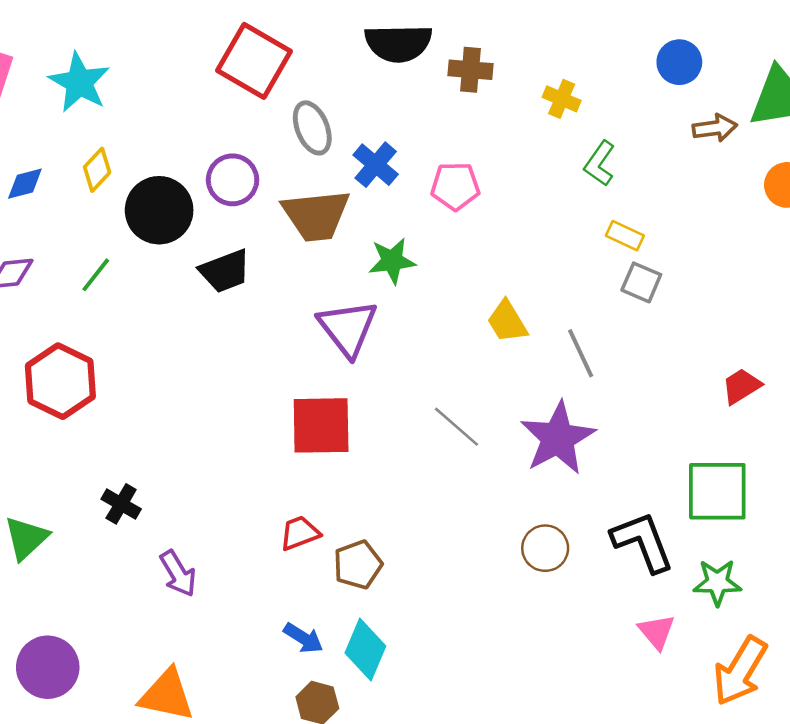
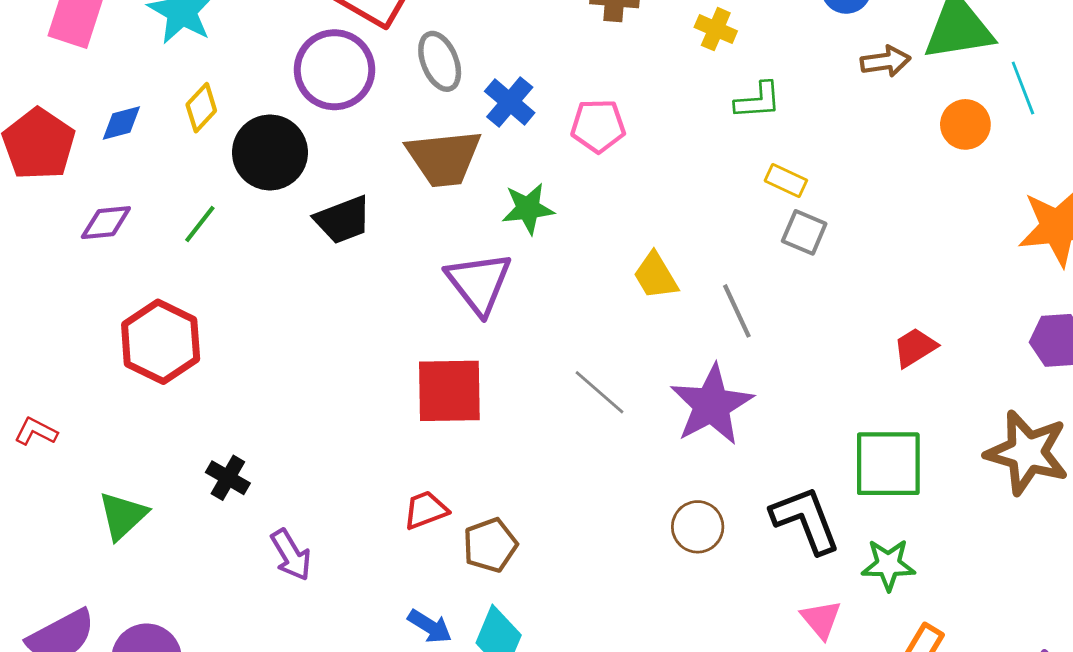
green L-shape: (600, 163) -> (758, 101), turned -129
purple circle: (233, 180) -> (334, 70), moved, size x1.4

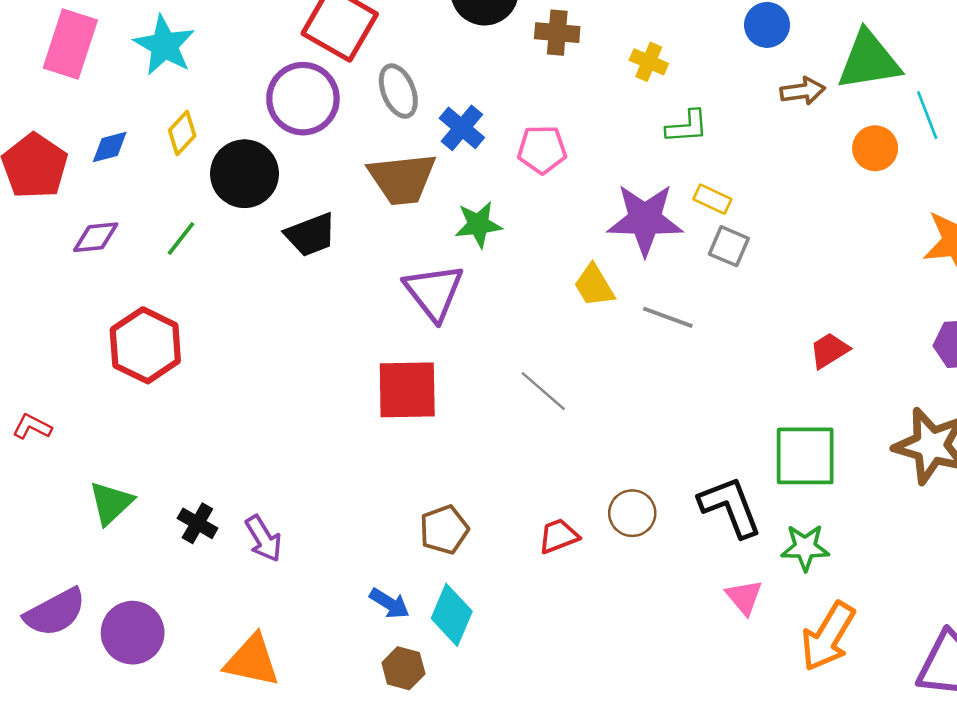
gray line: (737, 311) -> (668, 317), turned -45
purple star: (712, 405) -> (645, 219), moved, turned 30
black cross: (228, 478) -> (197, 523), moved
red trapezoid: (426, 510) -> (559, 536), moved

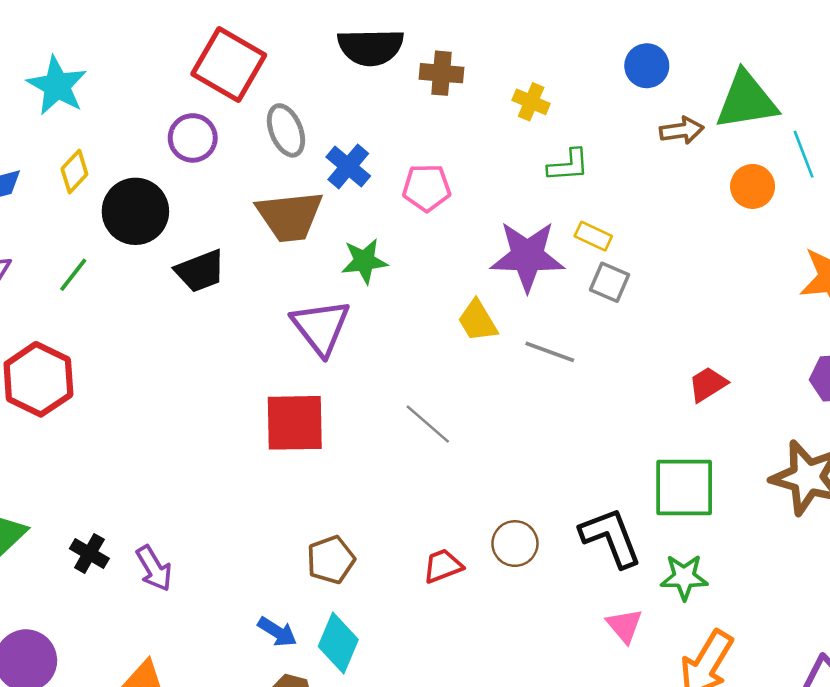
purple circle: (303, 99) -> (193, 138), size x0.7

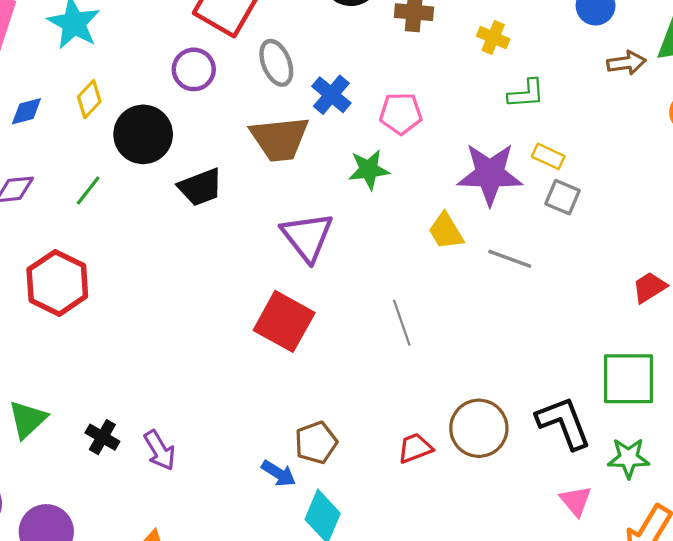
green star: (364, 261) -> (369, 170), moved
red square: (295, 423) -> (284, 321), turned 30
gray line: (428, 424) -> (402, 323), turned 30
brown circle: (515, 544) -> (479, 428), size x1.4
blue arrow: (277, 632) -> (279, 473), moved

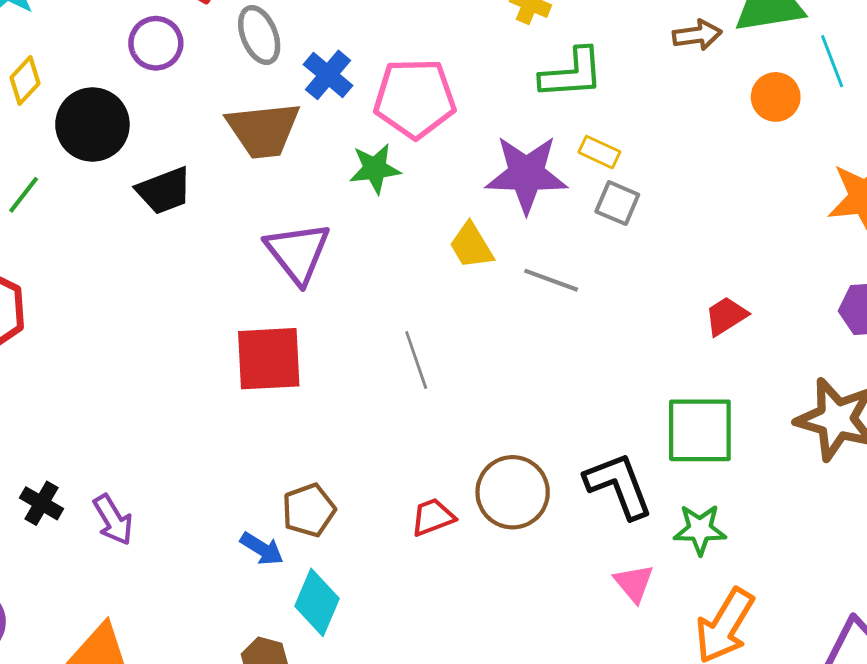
green L-shape: (526, 94) -> (572, 74), size x1.4
pink pentagon: (401, 113) -> (415, 98), size x1.5
red square: (284, 321) -> (269, 359), turned -32

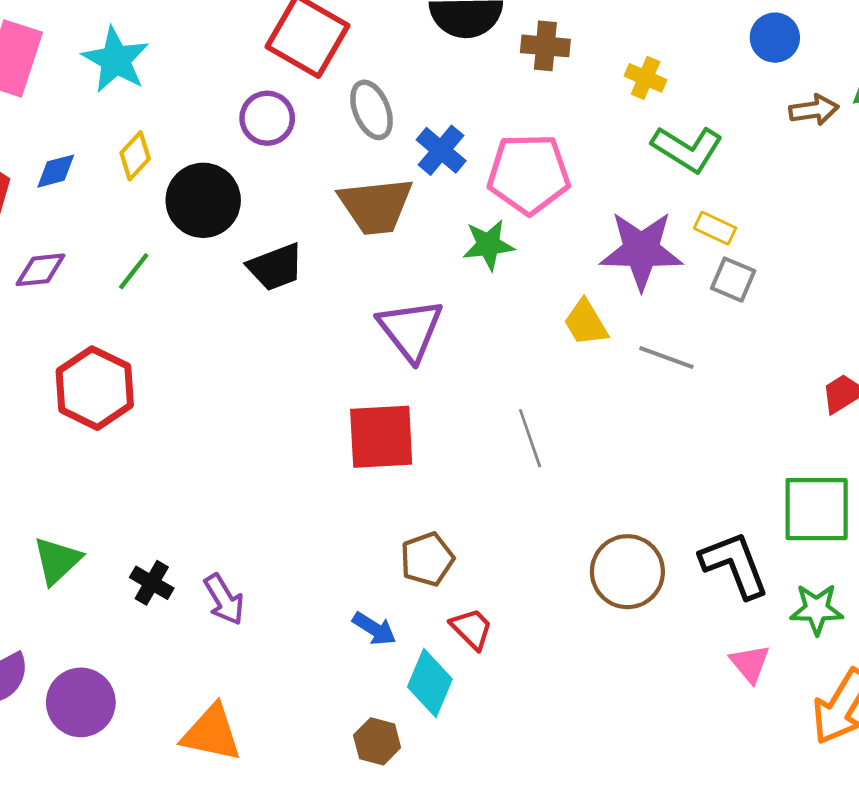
green L-shape: (572, 74) -> (687, 149), turned 36
brown pentagon: (309, 510) -> (427, 559), moved
red trapezoid: (433, 517) -> (472, 629), moved, turned 66

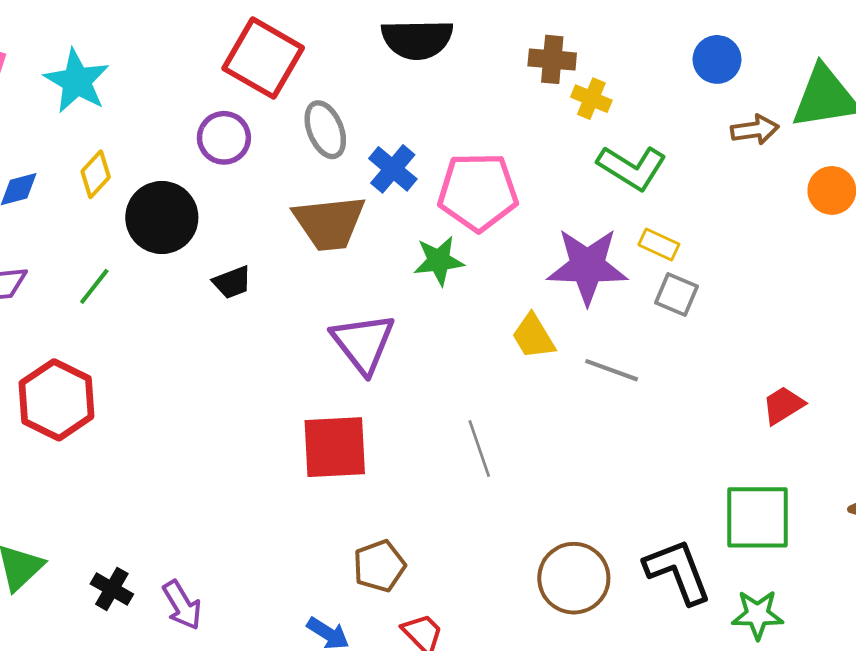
brown cross: (545, 46) -> (552, 59), moved
black trapezoid: (276, 267) -> (232, 282), size x0.7

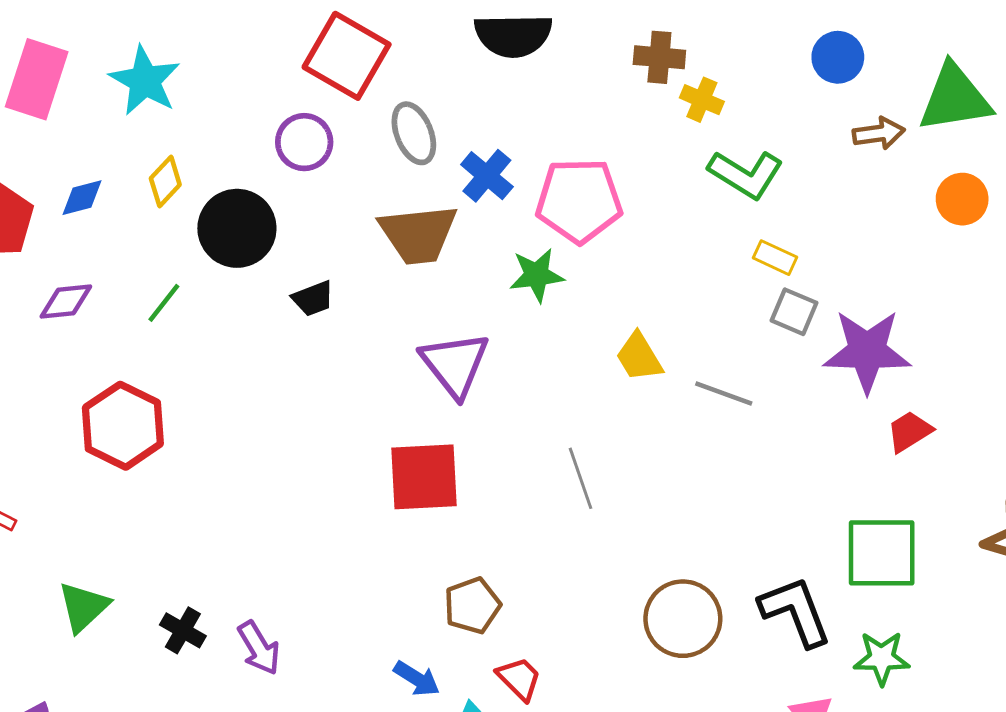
purple star: (587, 266) -> (867, 351), moved

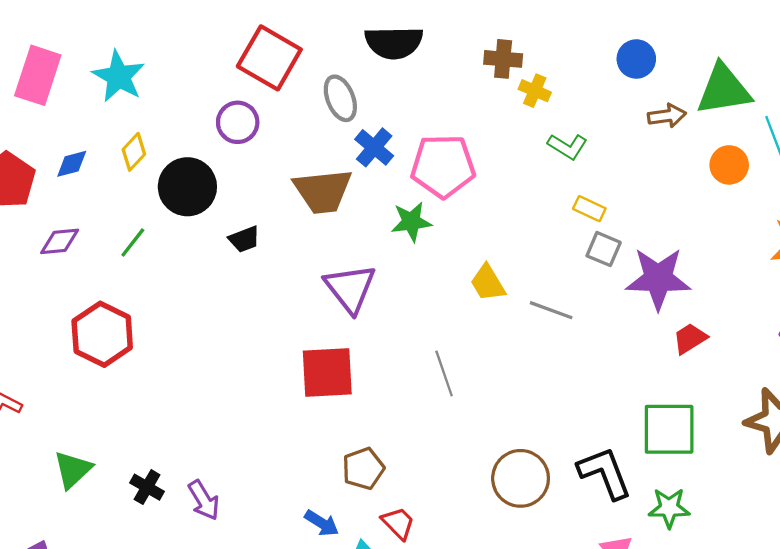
gray ellipse: (414, 133) -> (340, 98), moved
green L-shape: (746, 174) -> (568, 146), size x0.7

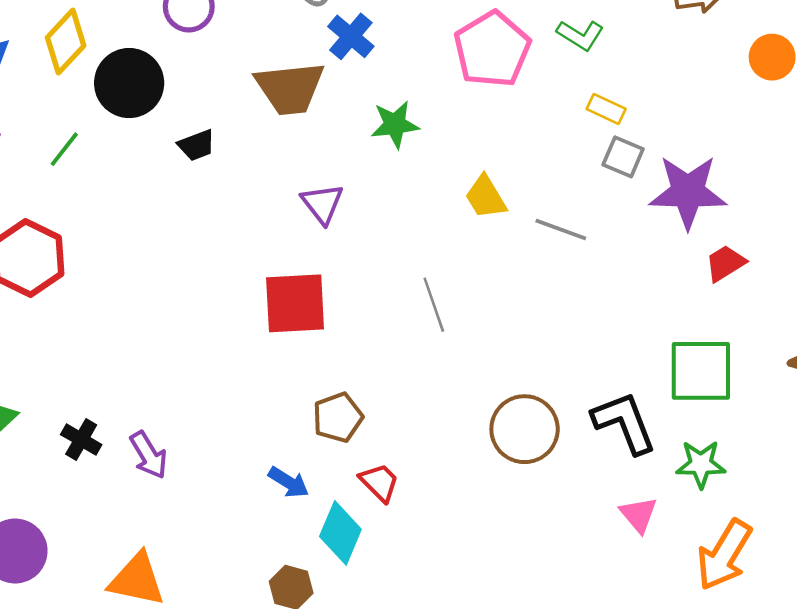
yellow diamond: (134, 152) -> (66, 42), size x1.4
pink pentagon: (443, 166) -> (492, 49), moved, turned -30
purple triangle: (350, 288) -> (322, 204), size x0.7

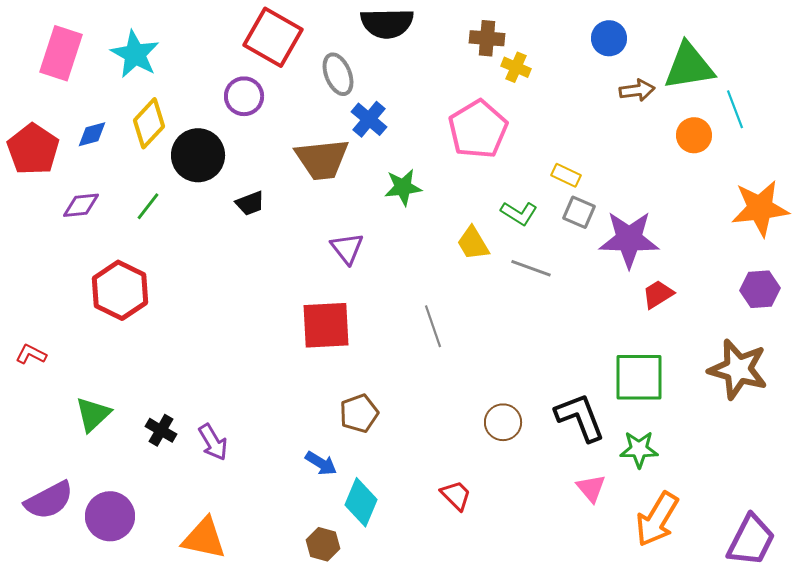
green L-shape: (580, 35) -> (519, 213), moved
brown circle: (525, 429) -> (503, 422), size x0.7
red trapezoid: (379, 482) -> (456, 495), moved

